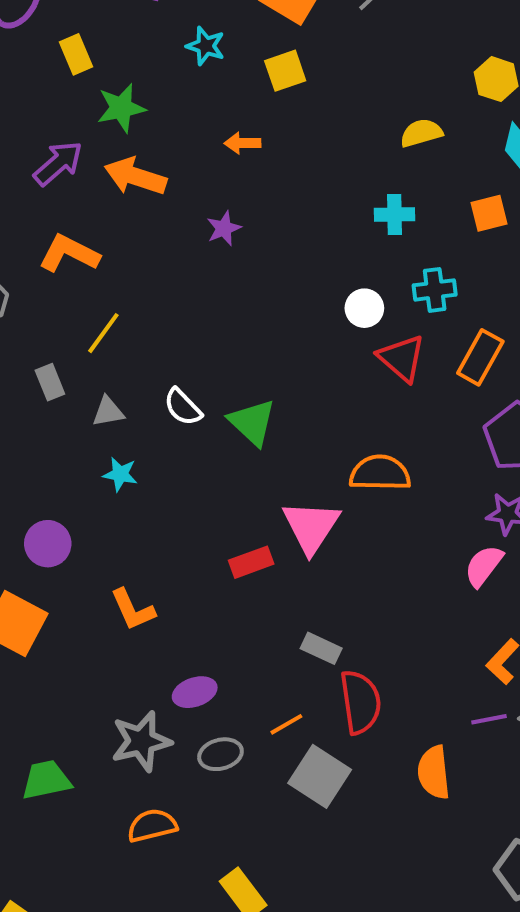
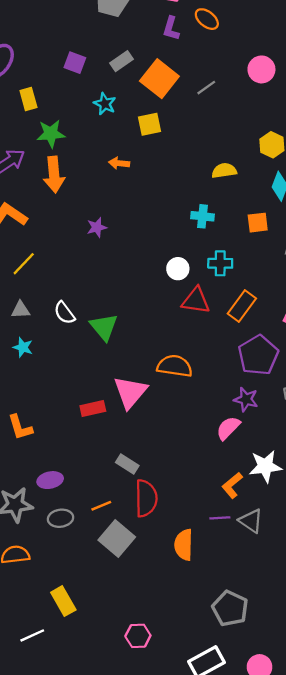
orange arrow: (135, 176) -> (54, 175), turned -120
purple star: (224, 228) -> (97, 227), moved
red triangle: (402, 358) -> (196, 301), turned -40

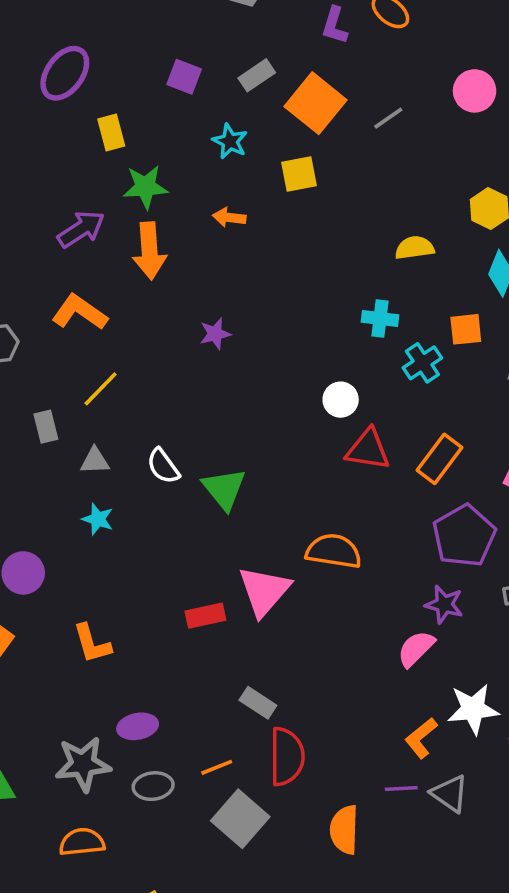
orange arrow: (119, 163) -> (229, 217), moved
cyan cross: (220, 263) -> (422, 363), moved, turned -35

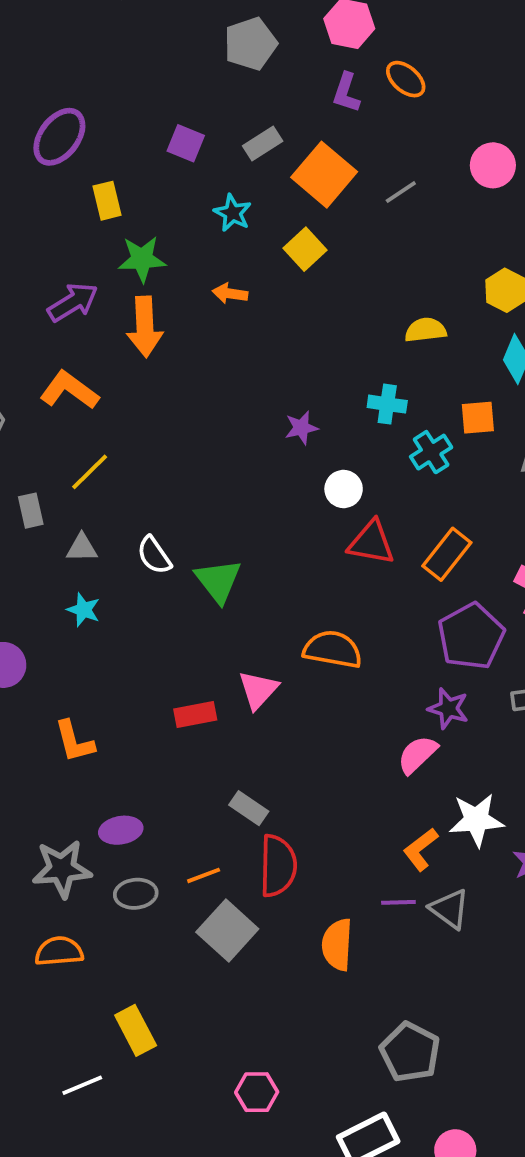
yellow square: (299, 174) -> (305, 249), turned -33
purple star: (215, 334) -> (301, 428), moved
pink triangle: (264, 591) -> (258, 690), size x0.7

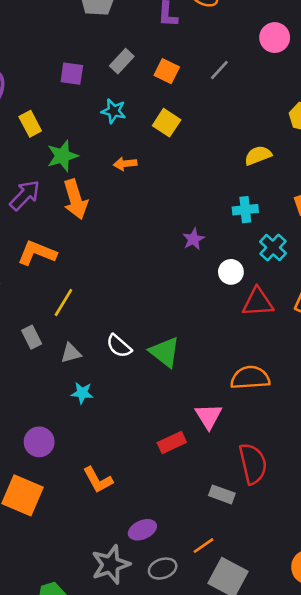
orange square: (324, 175) -> (167, 71), size x0.6
cyan cross: (431, 452) -> (273, 248), moved
red semicircle: (278, 866) -> (253, 464), moved

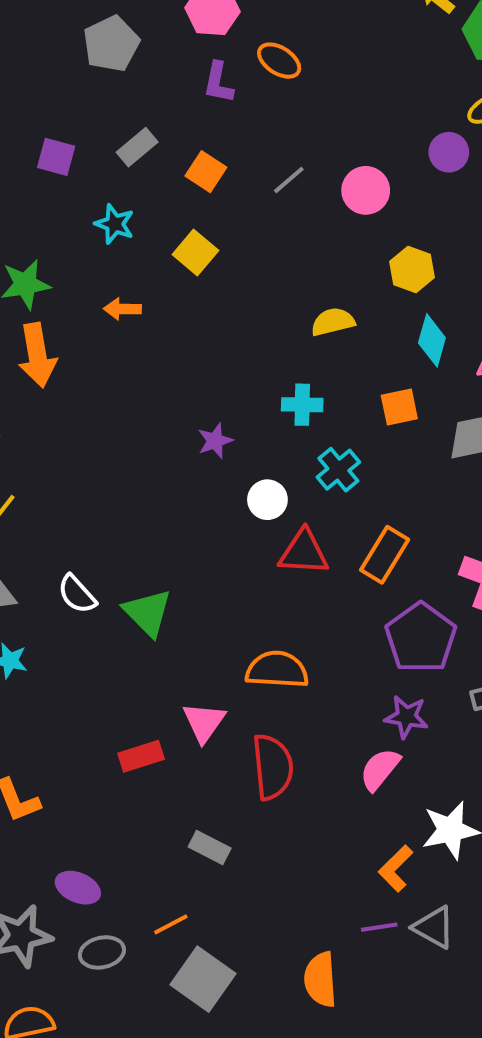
pink circle: (275, 38) -> (366, 190), moved
red semicircle: (253, 464) -> (273, 767), moved
purple ellipse: (142, 530) -> (78, 888), turned 40

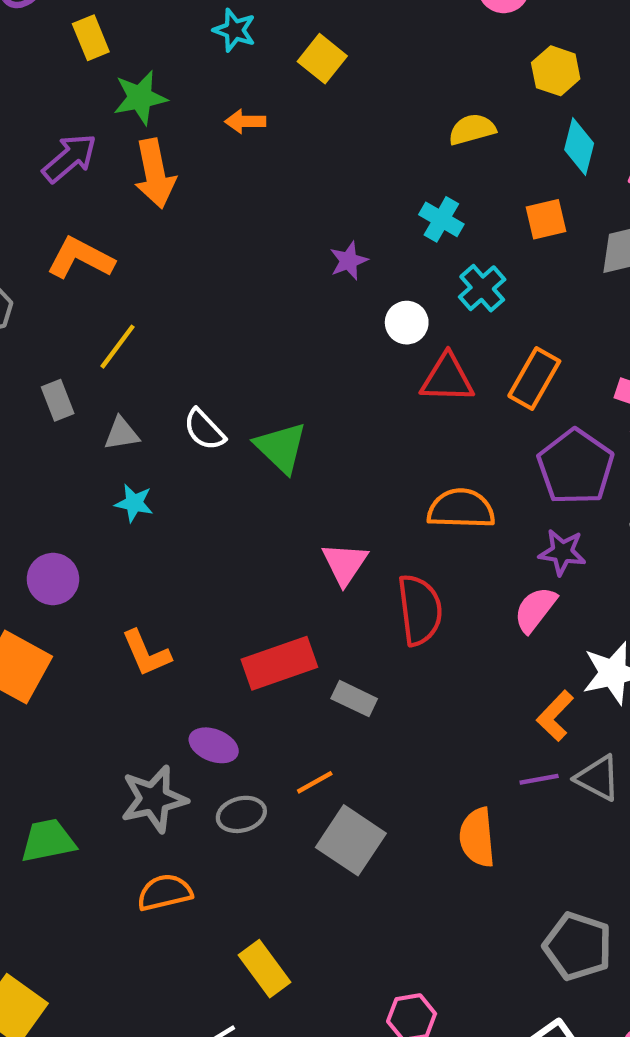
cyan cross: (302, 405) -> (441, 219), turned 30
orange semicircle: (277, 670) -> (461, 509), moved
red rectangle: (141, 756) -> (279, 663), moved, size x1.5

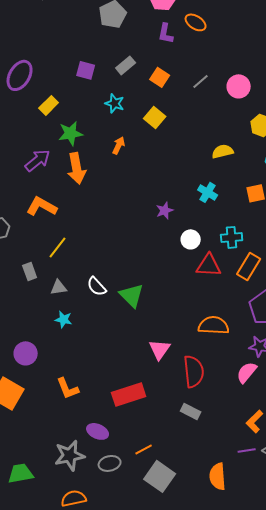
yellow rectangle: (91, 38) -> (49, 105), turned 66
orange arrow: (245, 121) -> (119, 145), turned 114
cyan cross: (482, 288) -> (232, 237), moved, turned 35
gray rectangle: (354, 699) -> (191, 411), moved

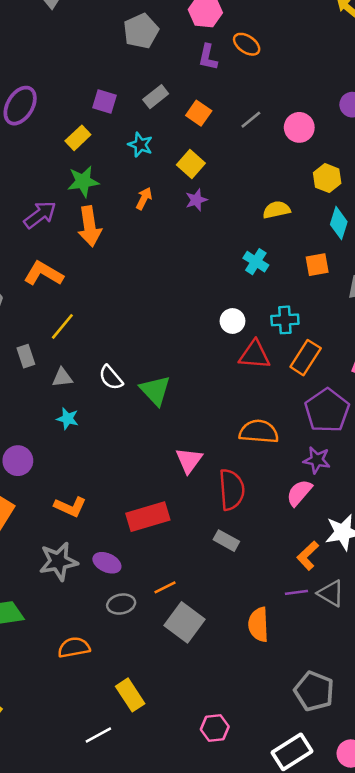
yellow rectangle: (49, 105) -> (78, 138), moved
purple star: (165, 210) -> (196, 200), moved
orange L-shape: (68, 388) -> (70, 507), turned -45
gray star: (70, 455) -> (58, 561), moved

